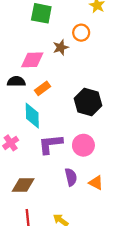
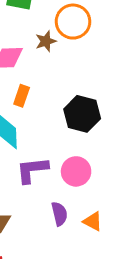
orange circle: (81, 33) -> (73, 22), size x1.5
orange rectangle: (42, 88) -> (22, 96), turned -35

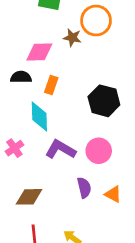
brown star: (46, 41) -> (72, 38), turned 30
purple L-shape: (32, 170) -> (61, 149), turned 36

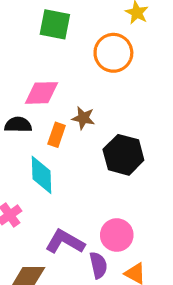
brown star: (72, 38) -> (83, 118), moved
purple L-shape: (61, 149) -> (65, 242), moved
pink circle: (99, 151) -> (117, 235), moved

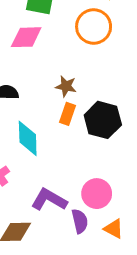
pink diamond: (42, 93) -> (26, 37), moved
orange rectangle: (57, 135) -> (68, 114), moved

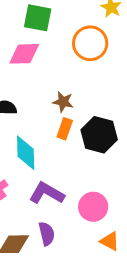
purple L-shape: (49, 200) -> (47, 193), moved
purple semicircle: (80, 221) -> (47, 234), moved

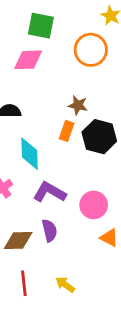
brown star: (63, 102) -> (78, 105), moved

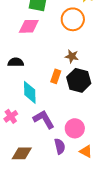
brown star: (78, 105) -> (72, 56), moved
purple L-shape: (50, 192) -> (44, 119), turned 30
purple semicircle: (50, 231) -> (60, 146), moved

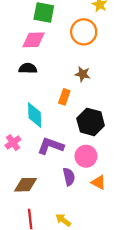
black semicircle: (16, 62) -> (28, 68), moved
black hexagon: (79, 80) -> (91, 122), moved
purple L-shape: (44, 119) -> (51, 146), turned -40

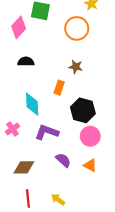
pink diamond: (34, 40) -> (19, 27), moved, turned -45
pink circle: (86, 156) -> (90, 136), moved
purple semicircle: (69, 177) -> (63, 160), turned -35

